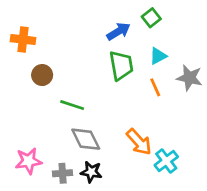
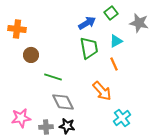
gray star: (189, 78) -> (139, 23), moved
orange arrow: (139, 142) -> (102, 91), moved

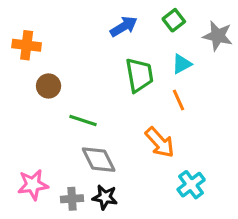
blue arrow: (87, 23) -> (124, 26), moved

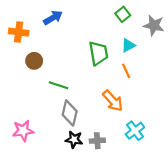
blue arrow: (124, 26) -> (53, 18), moved
gray diamond: (99, 160) -> (70, 113), turned 40
gray cross: (72, 199) -> (97, 141), moved

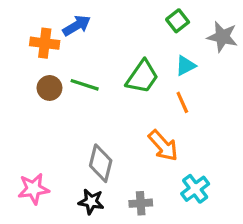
orange cross: (19, 32) -> (45, 43), moved
green trapezoid: (98, 53) -> (142, 77), turned 45
green line: (59, 85) -> (85, 85), moved
black star: (74, 140) -> (91, 202), moved

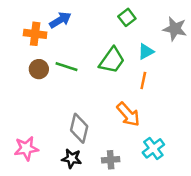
green square: (178, 21) -> (127, 17), moved
orange line: (182, 102) -> (143, 80), turned 36

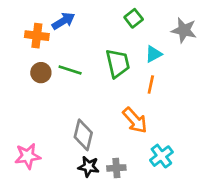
green trapezoid: (112, 60) -> (118, 63), turned -48
black star: (72, 158) -> (89, 167), moved

